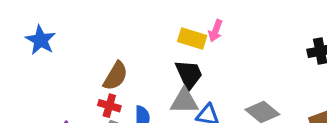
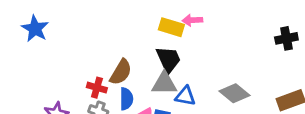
pink arrow: (215, 31) -> (192, 20), turned 66
brown semicircle: (116, 76) -> (121, 72), moved

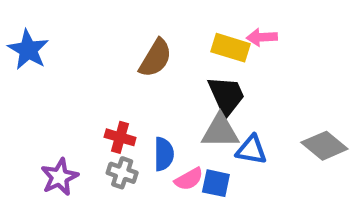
brown semicircle: (121, 72) -> (155, 58), moved

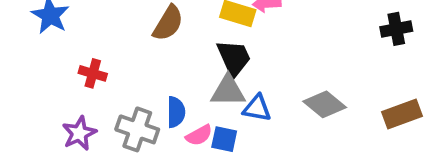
red cross: (120, 137) -> (93, 73), moved
gray cross: (122, 173) -> (137, 129), size x1.5

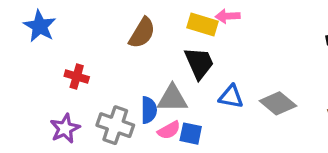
gray triangle: (228, 91) -> (172, 98), moved
blue triangle: (257, 108) -> (231, 97), moved

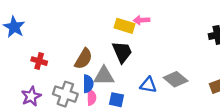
brown semicircle: (142, 33) -> (83, 59), moved
blue triangle: (231, 97) -> (148, 85), moved
pink semicircle: (169, 130) -> (91, 97), moved, turned -63

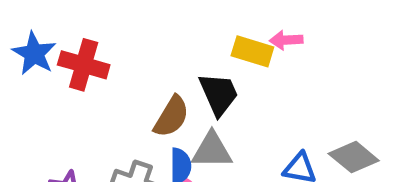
black trapezoid: (122, 52) -> (219, 94), moved
red cross: (39, 61) -> (84, 65), moved, size x1.5

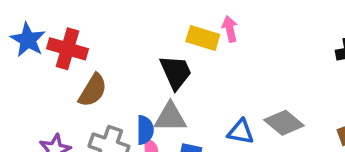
pink arrow: (286, 40) -> (230, 29), turned 80
brown semicircle: (171, 117) -> (93, 90), moved

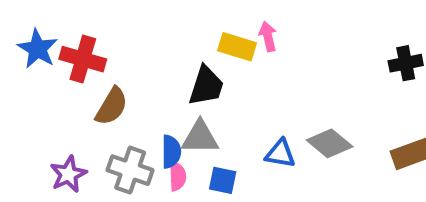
black trapezoid: (176, 72) -> (206, 86), turned 42

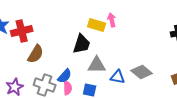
red cross: (83, 59) -> (22, 31), turned -30
gray triangle: (200, 137) -> (97, 65), moved
blue semicircle: (171, 152) -> (65, 76), turned 42

